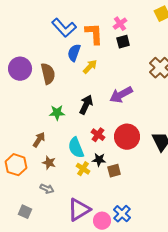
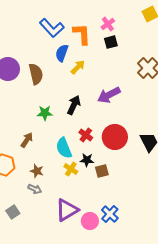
brown star: (49, 163) -> (37, 171), moved
gray square: (25, 212) -> (13, 212), turned 32

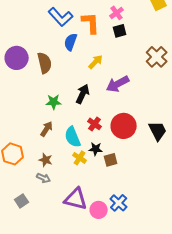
yellow arrow: (78, 67) -> (96, 62), moved
brown arrow: (27, 140) -> (47, 129), moved
purple triangle: (67, 210) -> (76, 199), turned 45

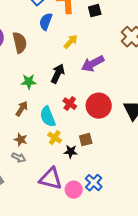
black star: (96, 149) -> (71, 152), moved

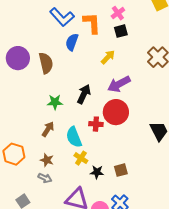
yellow arrow: (71, 42) -> (108, 57), moved
red cross: (70, 104) -> (96, 124), turned -32
red circle: (99, 106) -> (116, 112), moved
brown square: (86, 140) -> (121, 170), moved

